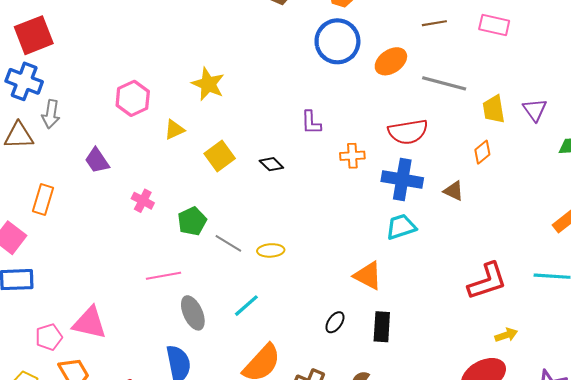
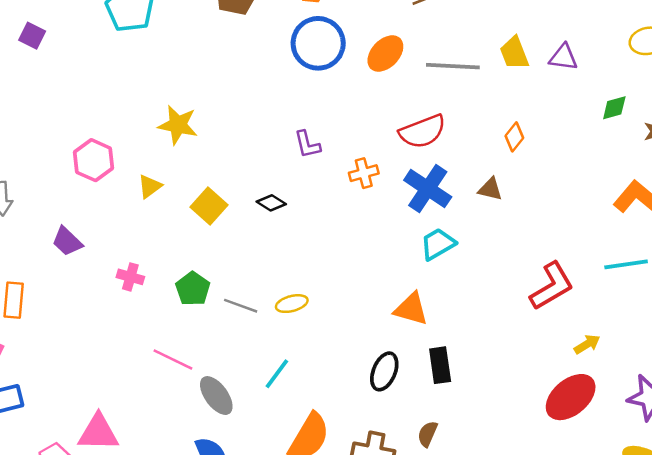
yellow trapezoid: (494, 109) -> (514, 53), moved
purple triangle: (535, 110) -> (563, 57), moved, turned -35
blue cross: (402, 180) -> (428, 189), turned 36
pink line: (164, 276) -> (173, 359), turned 48
black ellipse: (335, 322) -> (384, 371), size x1.4

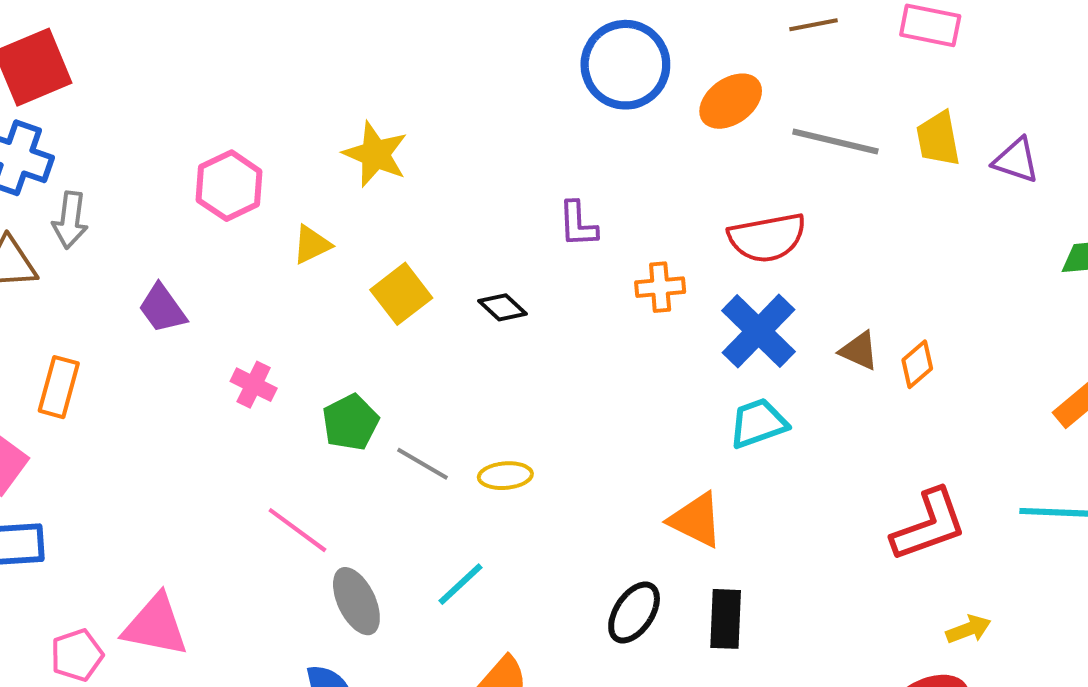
orange diamond: (514, 137) -> (917, 364), moved

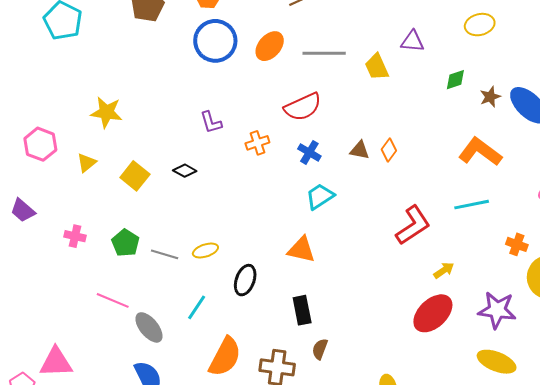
yellow trapezoid: (938, 139) -> (377, 67), moved
blue cross: (758, 331) -> (309, 152), size x0.6
black ellipse: (634, 613) -> (245, 280), moved
black rectangle: (726, 619) -> (302, 310), moved

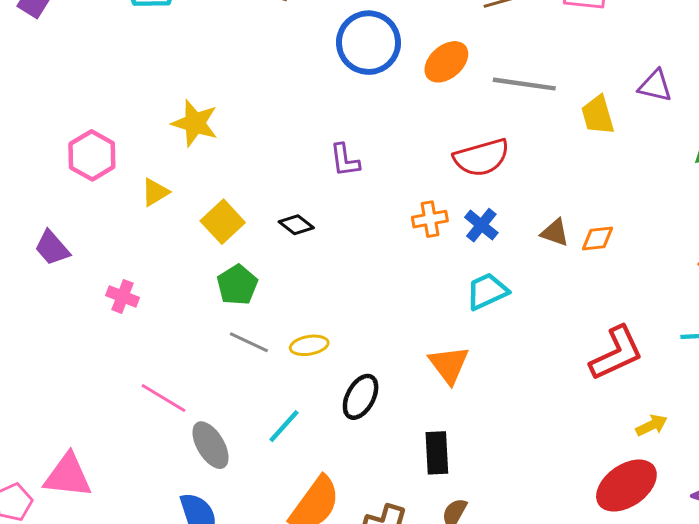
orange cross: (257, 143) -> (430, 219), moved
orange diamond: (389, 150) -> (597, 239), turned 40
green pentagon: (126, 243) -> (237, 285), moved
orange triangle: (301, 250) -> (449, 365), turned 32

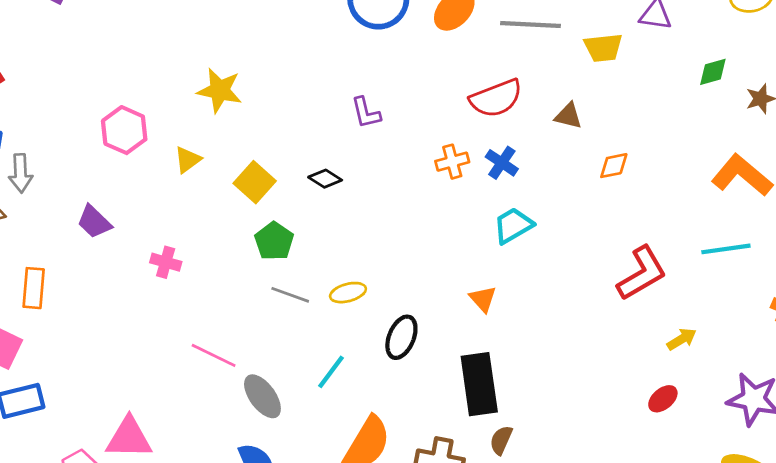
yellow trapezoid: (598, 115) -> (603, 48), turned -75
brown triangle: (555, 233) -> (568, 116), moved
orange triangle: (449, 365) -> (483, 299), size x0.7
black rectangle: (437, 453) -> (479, 384), size x1.5
red ellipse: (626, 486) -> (663, 399), size x0.5

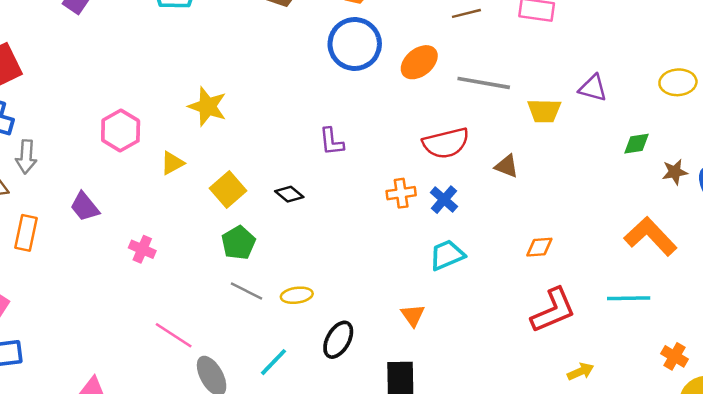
orange diamond: (614, 166) -> (539, 247), moved
orange rectangle: (34, 288) -> (26, 233), moved

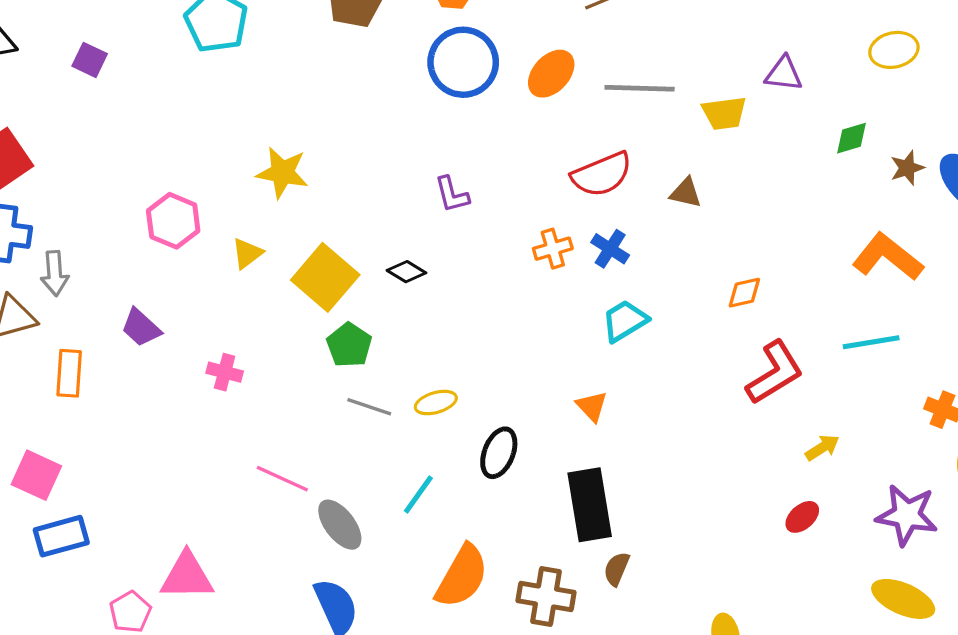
yellow square: (228, 190) -> (325, 277), size x1.4

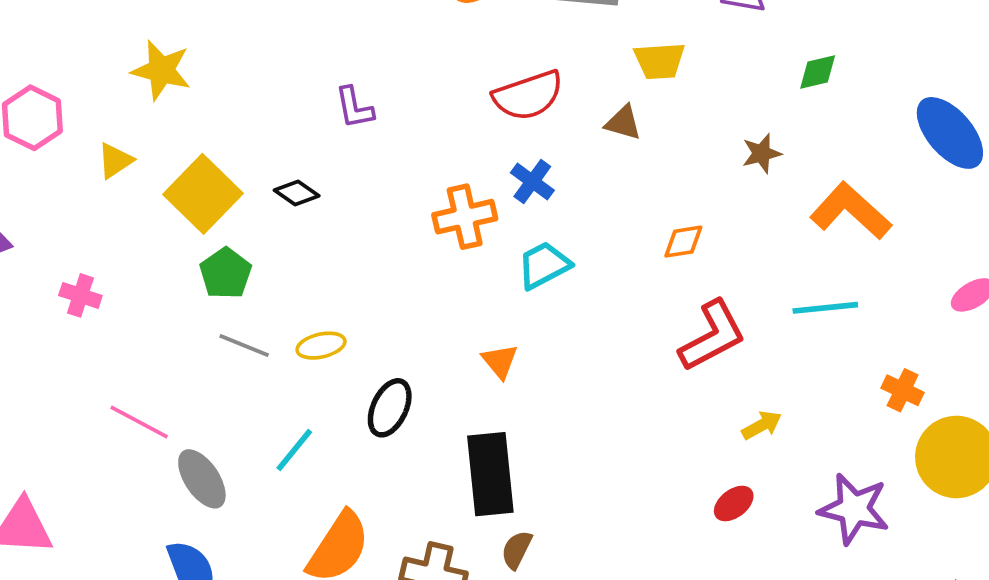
yellow trapezoid: (724, 113) -> (660, 61), moved
brown star: (907, 168) -> (762, 153), moved
orange cross: (553, 249) -> (465, 217), moved, size x1.4

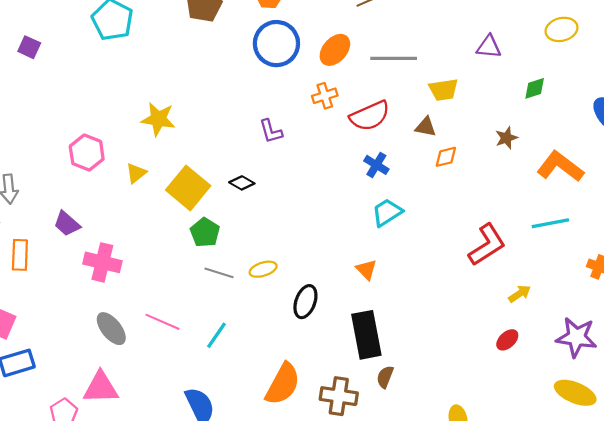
orange cross: (465, 217) -> (325, 96), moved, size x0.7
orange diamond: (683, 242) -> (446, 157), moved
pink cross: (80, 295) -> (102, 262), moved, size x1.6
cyan line: (294, 450) -> (216, 335), moved
gray ellipse: (202, 479) -> (111, 329), moved

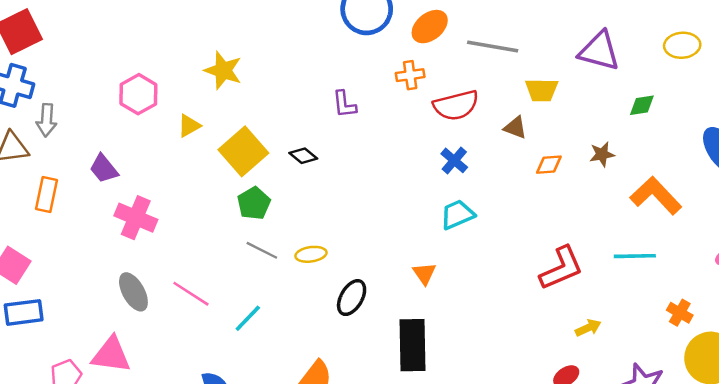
purple triangle: (489, 47) -> (599, 51), size x1.5
orange diamond: (446, 157) -> (549, 165), moved

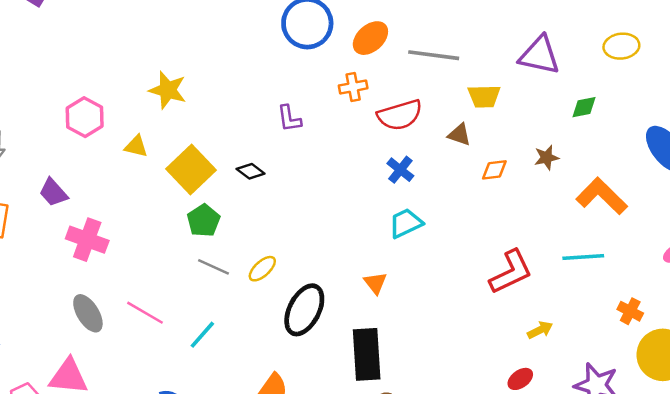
yellow triangle: (189, 126) -> (136, 146), turned 45
yellow ellipse: (311, 254) -> (262, 269), turned -32
black ellipse: (352, 298) -> (304, 310), size x1.4

